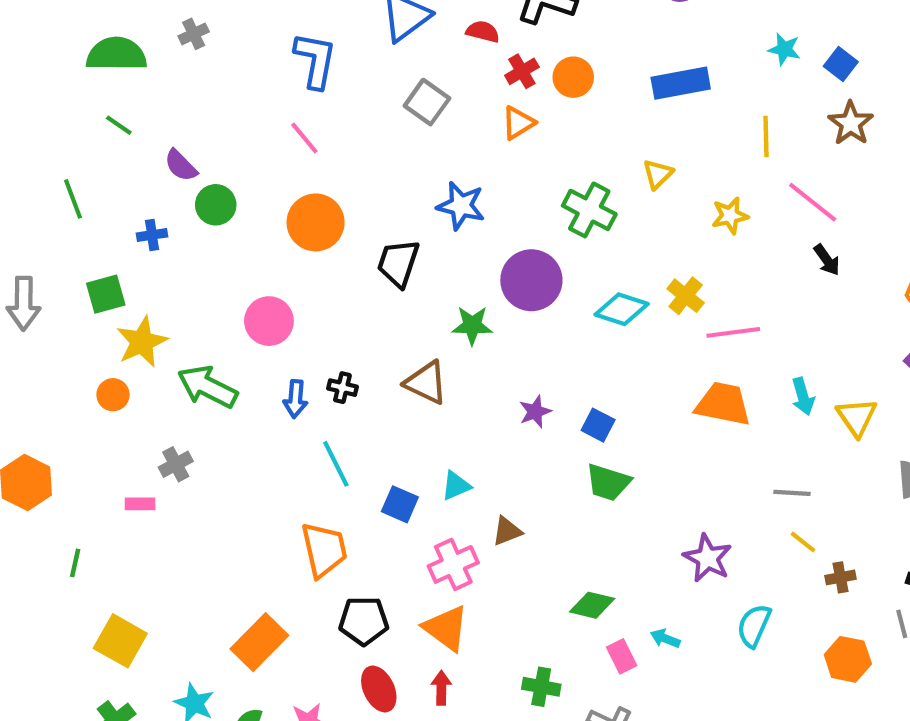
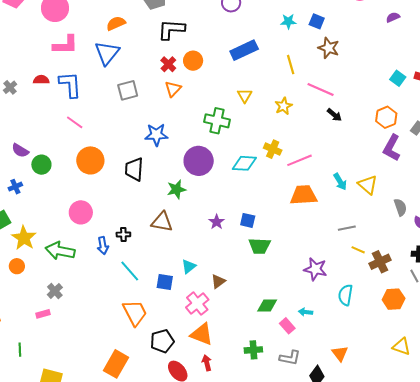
red semicircle: (483, 32) -> (41, 80), moved
gray square: (427, 102) -> (128, 90), turned -35
brown cross: (841, 577) -> (380, 262), size x1.5

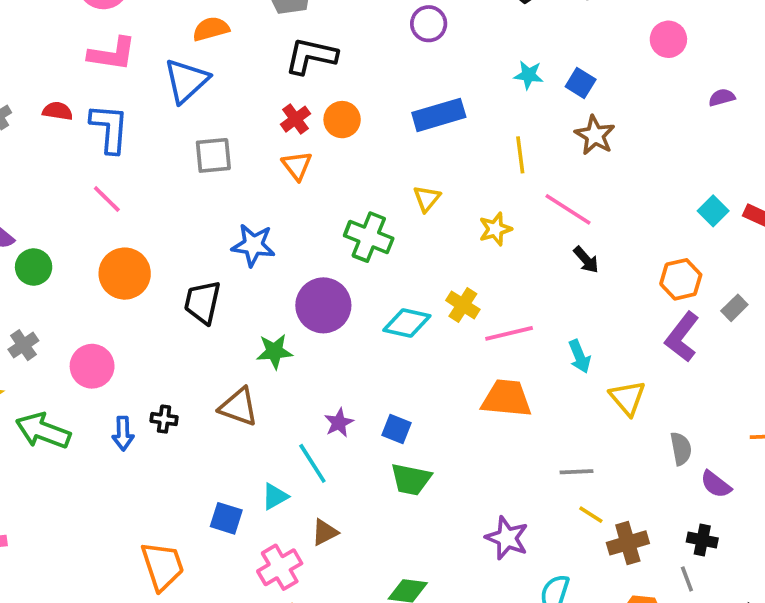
orange triangle: (173, 89) -> (297, 166), turned -30
cyan arrow: (340, 182) -> (580, 356), moved
cyan line: (130, 271) -> (312, 463), moved
gray cross: (55, 291) -> (23, 345), moved

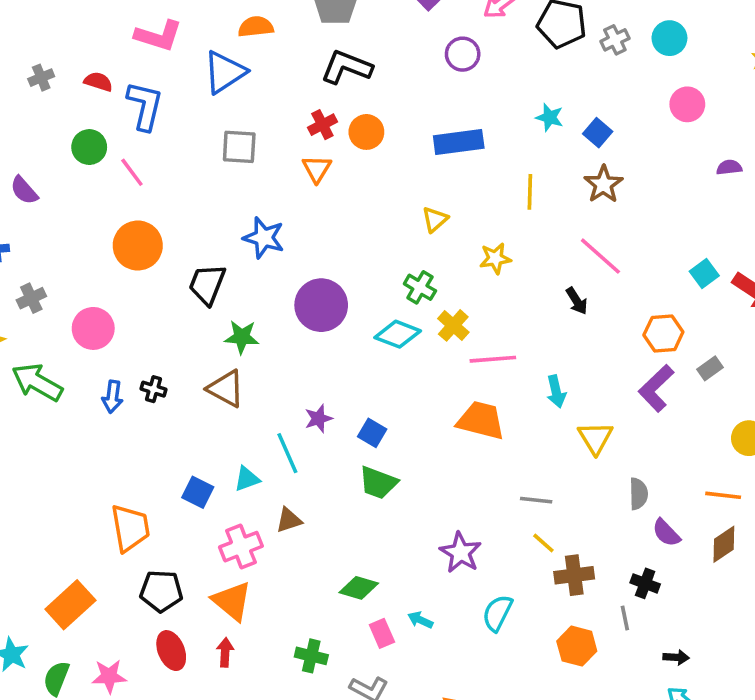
pink line: (568, 209) -> (600, 256), moved
green cross: (369, 237) -> (420, 287), moved, size x0.7
green circle: (34, 267) -> (89, 147), moved
green star: (275, 351) -> (242, 337), moved

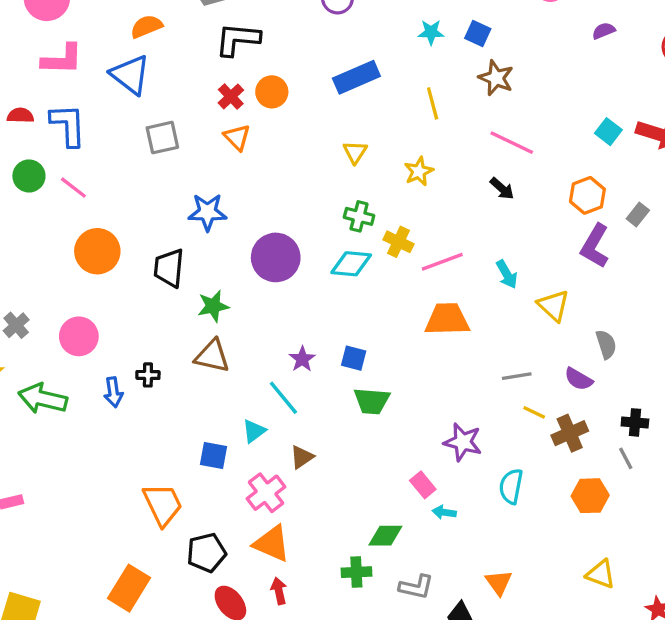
blue triangle: (225, 72) -> (130, 75), turned -33
purple semicircle: (666, 533) -> (579, 379), moved
green diamond: (359, 588) -> (385, 536), moved
pink rectangle: (382, 633) -> (423, 485), moved

